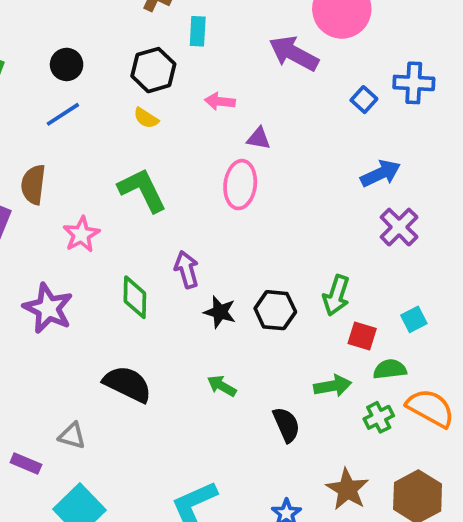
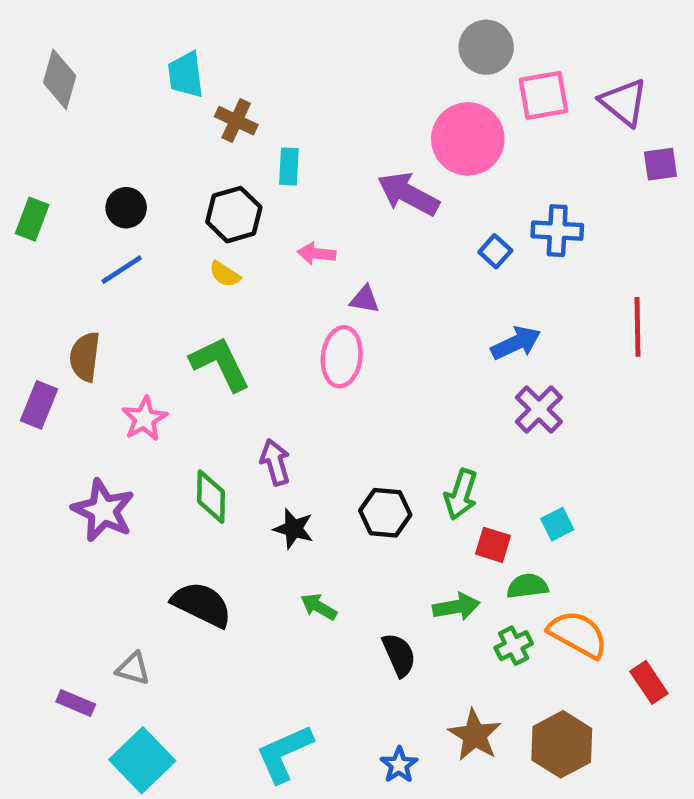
black star: (220, 312) -> (294, 529), moved

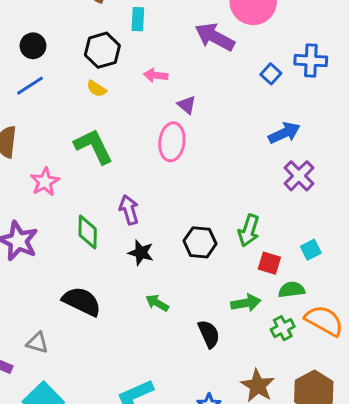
purple triangle: (365, 299) -> (187, 105), turned 30

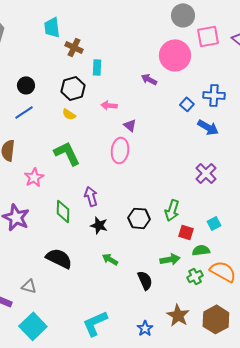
purple arrow: (215, 37) -> (149, 79), size x0.6
blue arrow: (284, 133) -> (208, 127), moved, turned 55

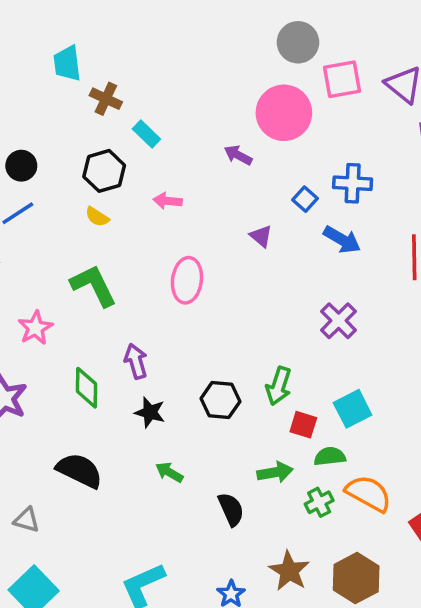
cyan rectangle: (97, 67) -> (146, 134), turned -49
purple triangle: (130, 125) -> (261, 236), moved
cyan square: (214, 223) -> (353, 409), size x1.5

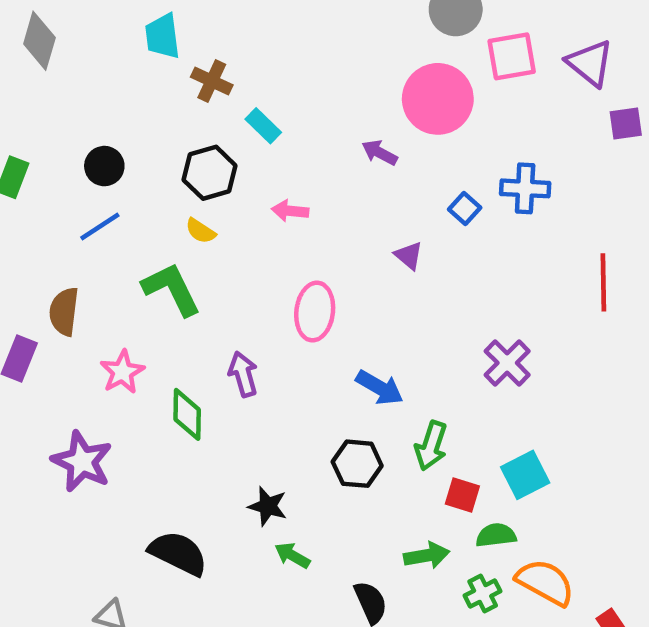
blue arrow: (342, 240) -> (380, 388), moved
green L-shape: (94, 285) -> (171, 289), moved
purple arrow: (136, 361) -> (243, 374), moved
green diamond: (87, 388) -> (187, 414), moved
black star: (150, 412) -> (268, 506), moved

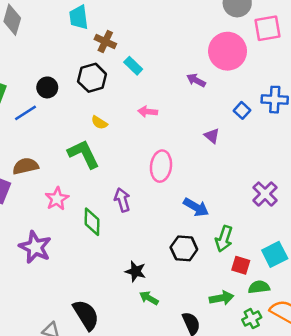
black hexagon: (210, 173) -> (92, 78), moved
blue line: (100, 226) -> (25, 113), moved
brown semicircle: (64, 312) -> (25, 166), turned 70
black semicircle: (178, 553) -> (86, 315), moved, turned 32

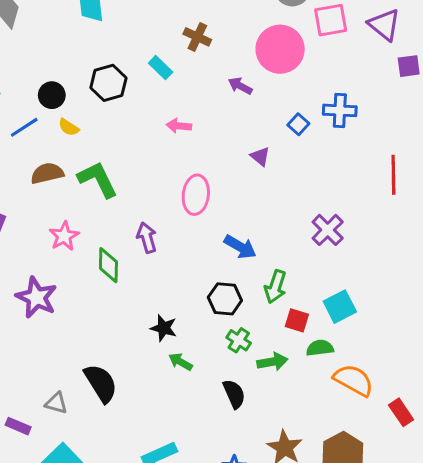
brown cross: (105, 41) -> (197, 37), moved
yellow semicircle: (99, 123) -> (69, 127), moved
brown semicircle: (25, 166) -> (47, 173), moved
green cross: (252, 319) -> (239, 340), moved, turned -30

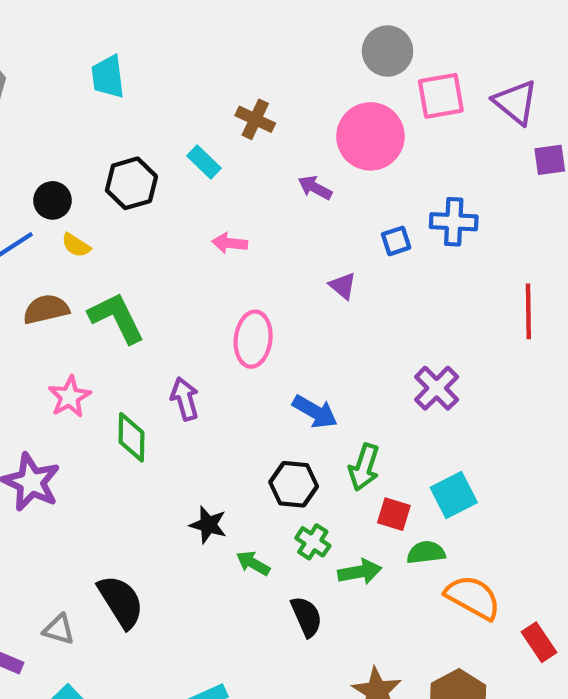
blue square: (298, 124) -> (396, 241), turned 30
green arrow: (180, 362) -> (253, 563), moved

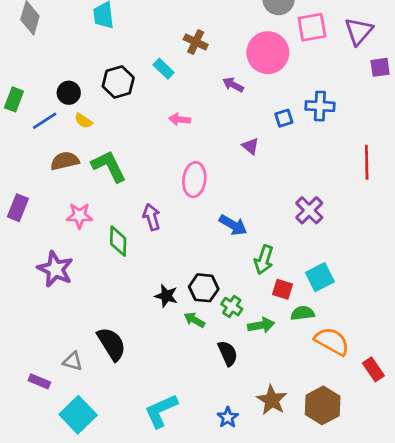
purple triangle: (516, 102) -> (359, 31), turned 32
pink star: (70, 397) -> (79, 216), turned 30
black hexagon: (294, 484) -> (204, 288), moved

